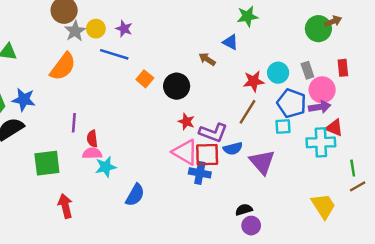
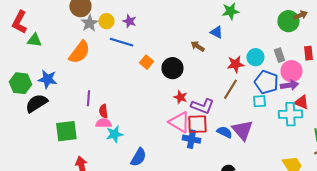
blue semicircle: (233, 148) -> (224, 132), moved, turned -140

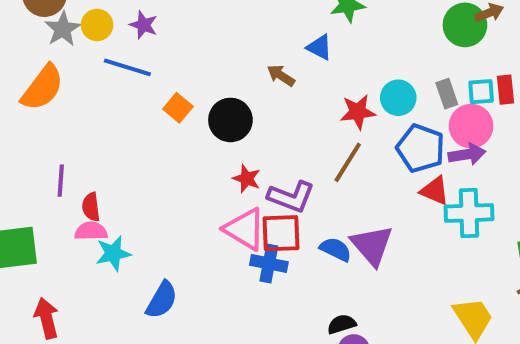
cyan square: (259, 101) -> (481, 92), moved
red triangle: (301, 102) -> (435, 191), moved

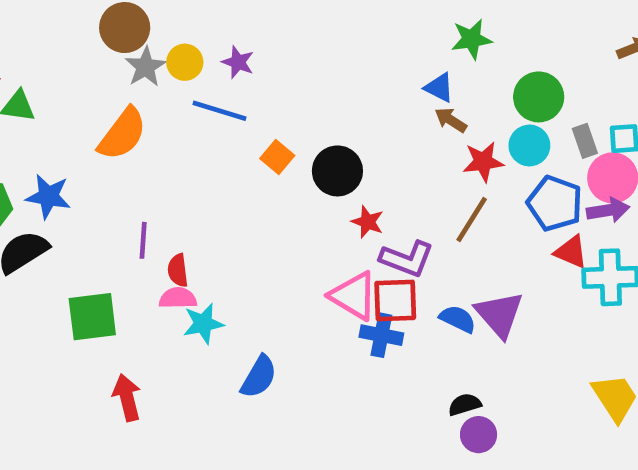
green circle: (465, 25) -> (539, 97), moved
brown arrow: (281, 75) -> (451, 120), moved
red star: (247, 179) -> (368, 222), moved

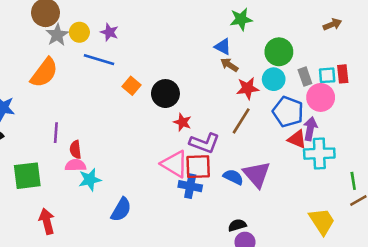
purple arrow: (608, 210) -> (310, 129), moved, turned -70

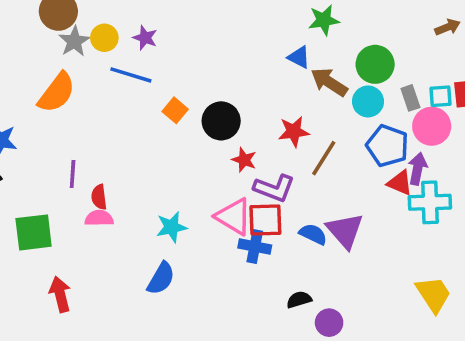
brown arrow: (229, 65) -> (329, 82), moved, size x1.5
red star: (248, 88) -> (294, 132), moved
cyan star: (90, 180) -> (172, 227), moved
black semicircle: (237, 225) -> (299, 300), moved

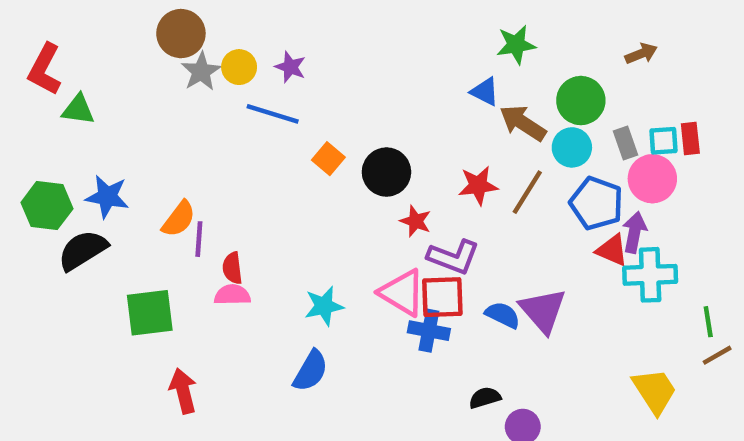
brown arrow: (448, 27) -> (641, 54), moved
orange semicircle: (57, 93) -> (179, 219), moved, size x0.7
brown line: (324, 158) -> (527, 192), moved

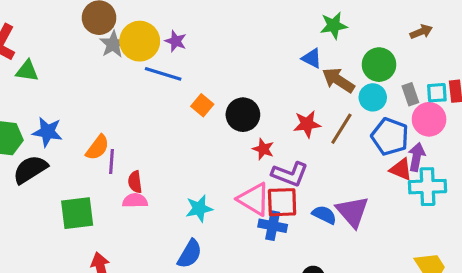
yellow circle: (239, 67) -> (140, 41), size x1.6

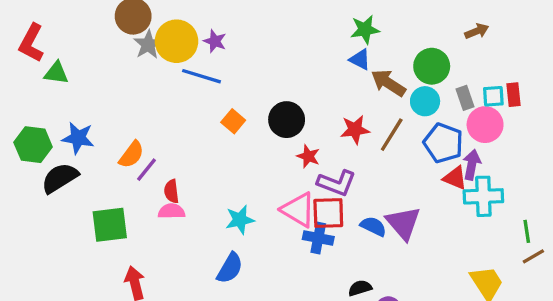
green star: (334, 25) -> (365, 30), moved
orange square: (202, 105) -> (233, 121), moved
purple line: (112, 162) -> (146, 170), turned 35

